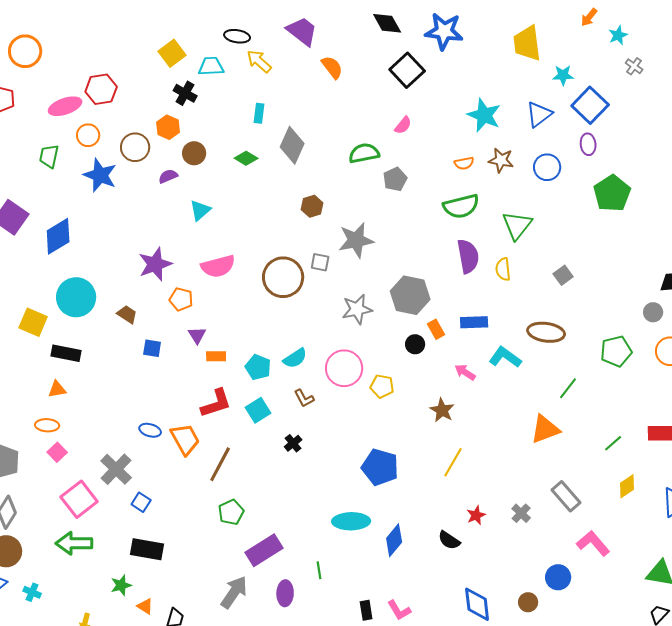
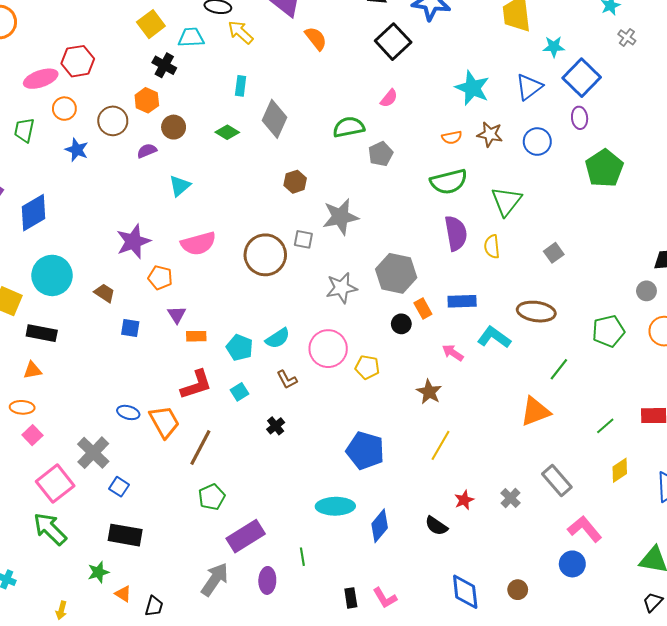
blue star: (100, 175) -> (77, 150), size x0.7
cyan square: (258, 410) -> (240, 392), size x0.7
green arrow: (74, 543) -> (50, 529), turned 45
blue circle: (558, 577) -> (572, 564), moved

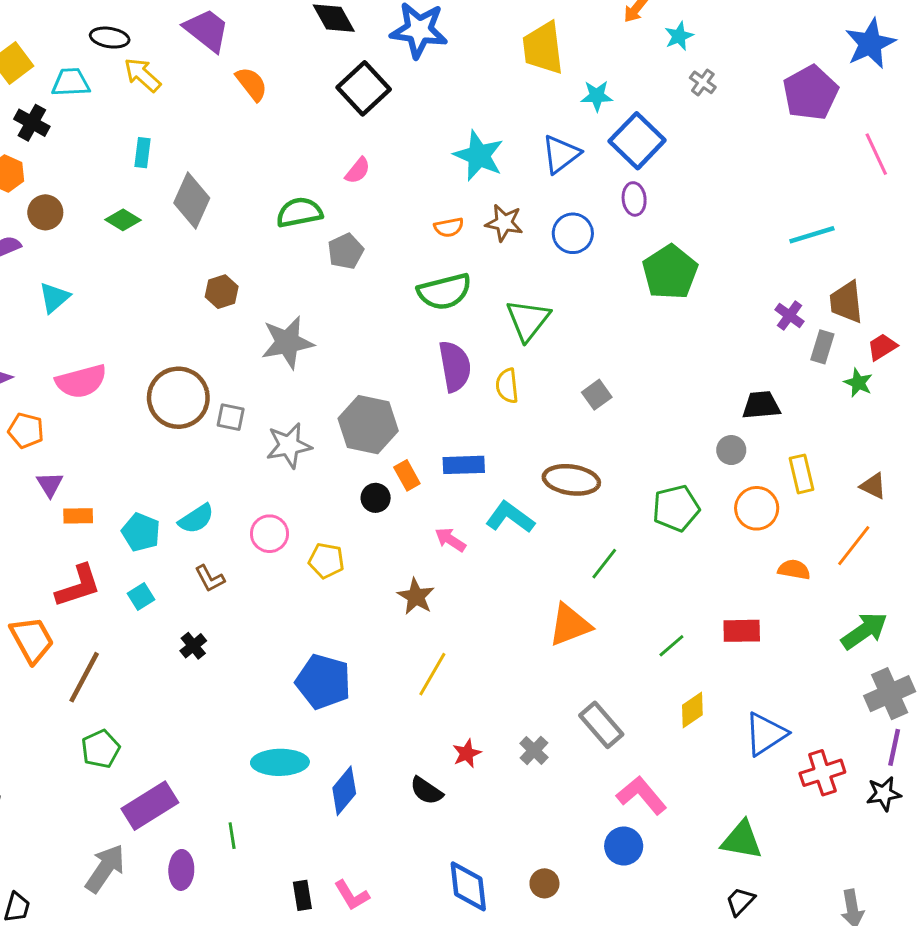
gray square: (303, 239) -> (231, 417), moved
pink circle: (328, 349) -> (269, 534), size x0.7

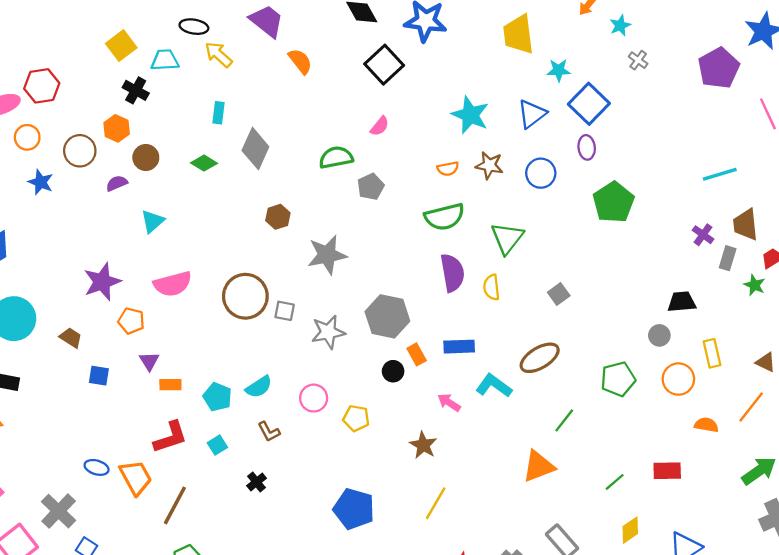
brown ellipse: (571, 480) -> (540, 358), turned -39

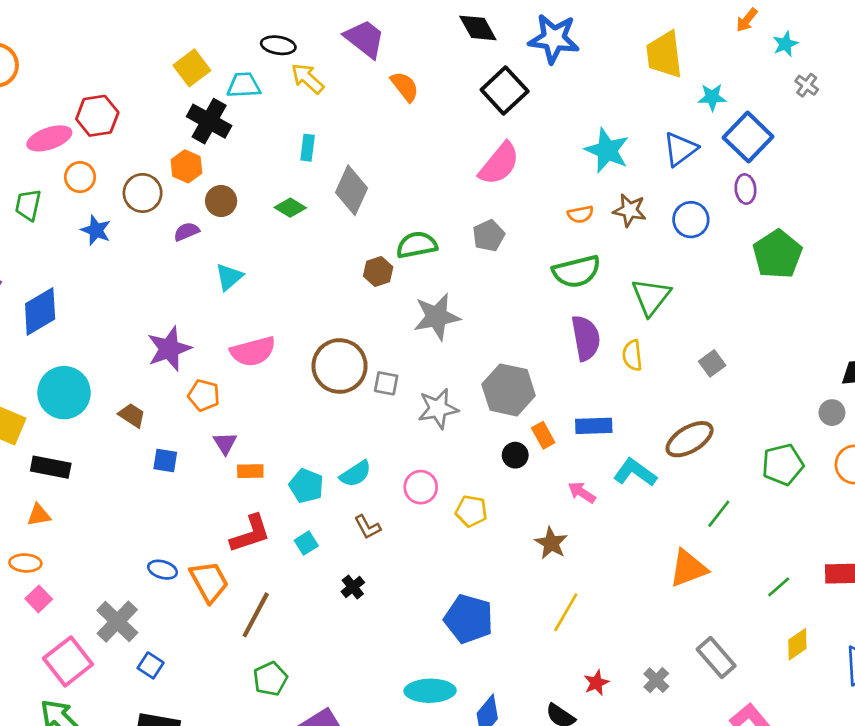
black cross: (136, 90) -> (209, 121), size x1.4
pink semicircle: (380, 126) -> (499, 164), size x1.8
green semicircle: (336, 157) -> (417, 245), moved

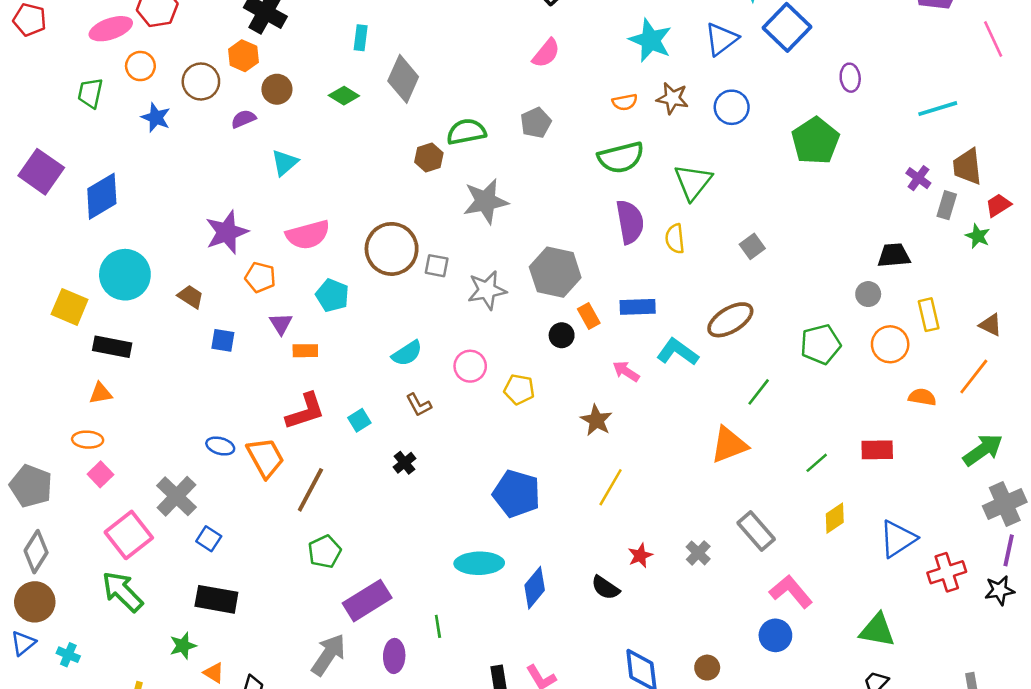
pink semicircle: (499, 164) -> (546, 53), size x0.7
purple ellipse: (745, 189) -> (850, 78), moved
cyan pentagon: (306, 486) -> (332, 295), moved

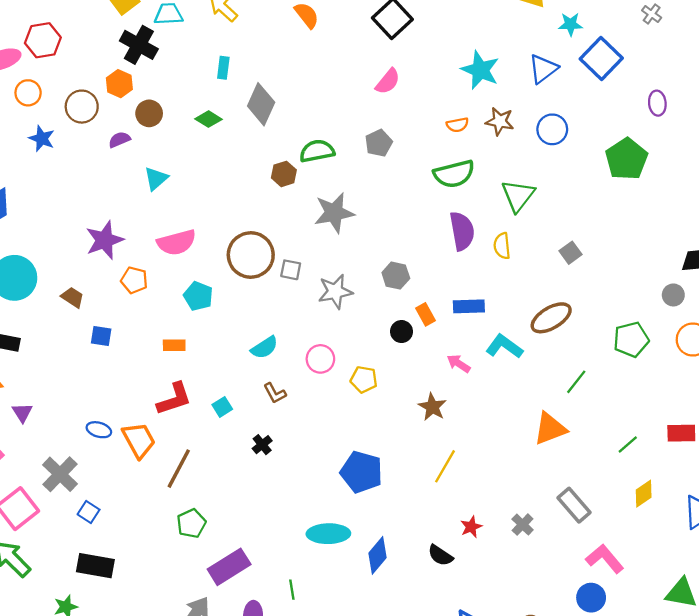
gray hexagon: (555, 272) -> (396, 276), size x0.6
purple triangle: (281, 324) -> (22, 413), moved

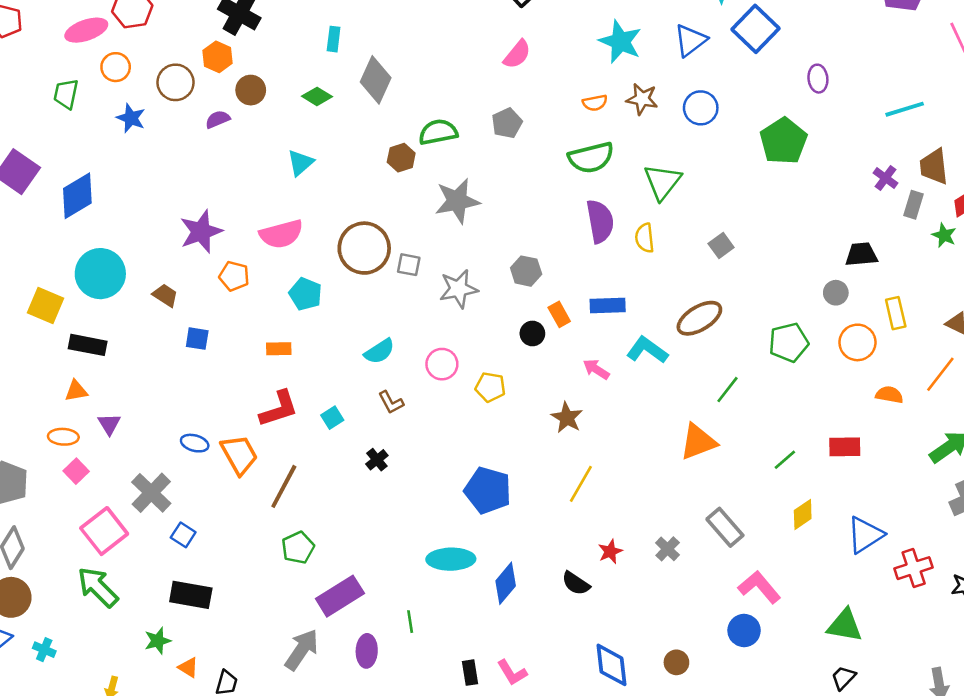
cyan triangle: (156, 178) -> (300, 163), moved

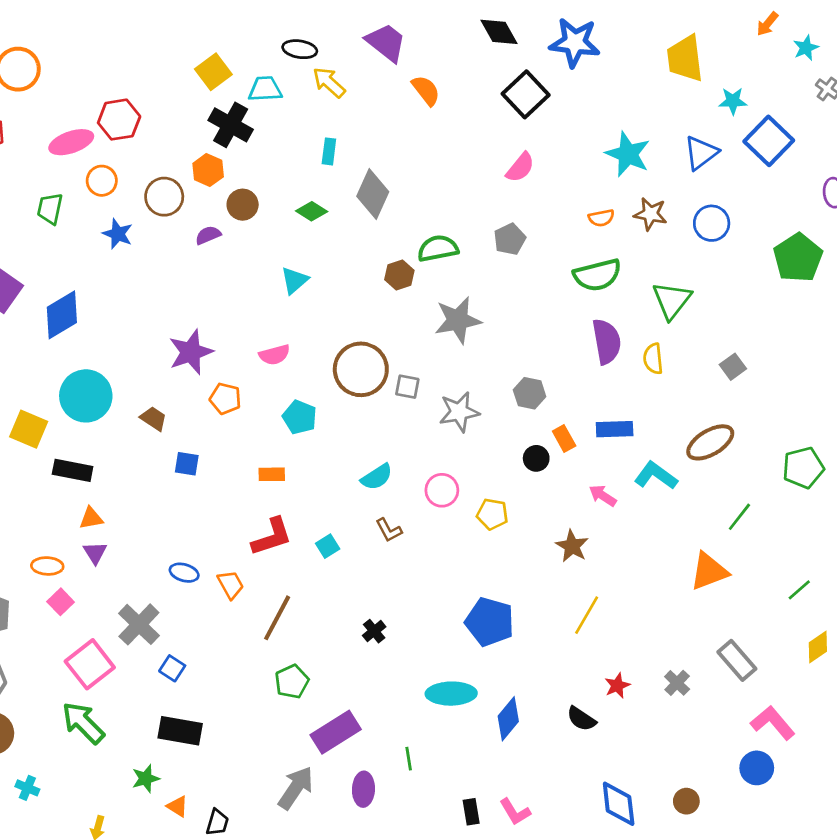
pink semicircle: (281, 234) -> (274, 355), size x0.7
orange triangle: (76, 391) -> (91, 518), moved
orange trapezoid: (239, 455) -> (231, 585), size x0.7
black cross: (377, 460) -> (374, 631), moved

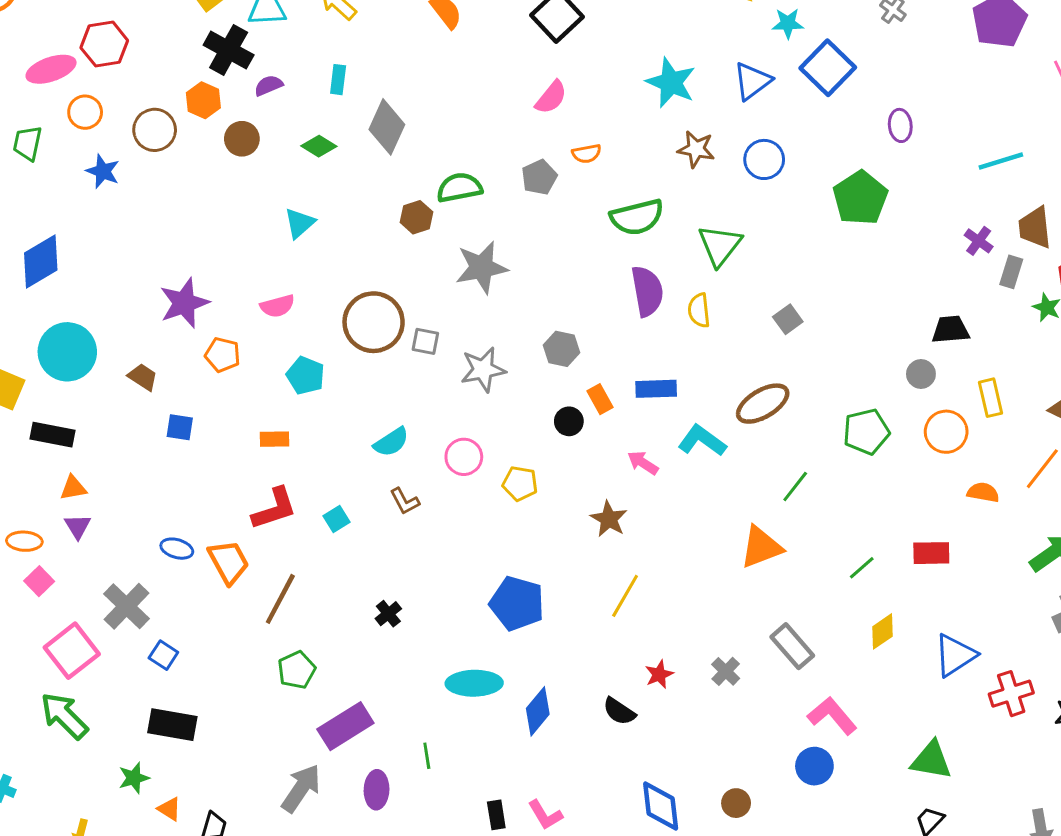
orange semicircle: (601, 218) -> (587, 154), moved
purple semicircle: (208, 235) -> (269, 85), moved
orange trapezoid: (231, 585) -> (229, 562), size x1.4

